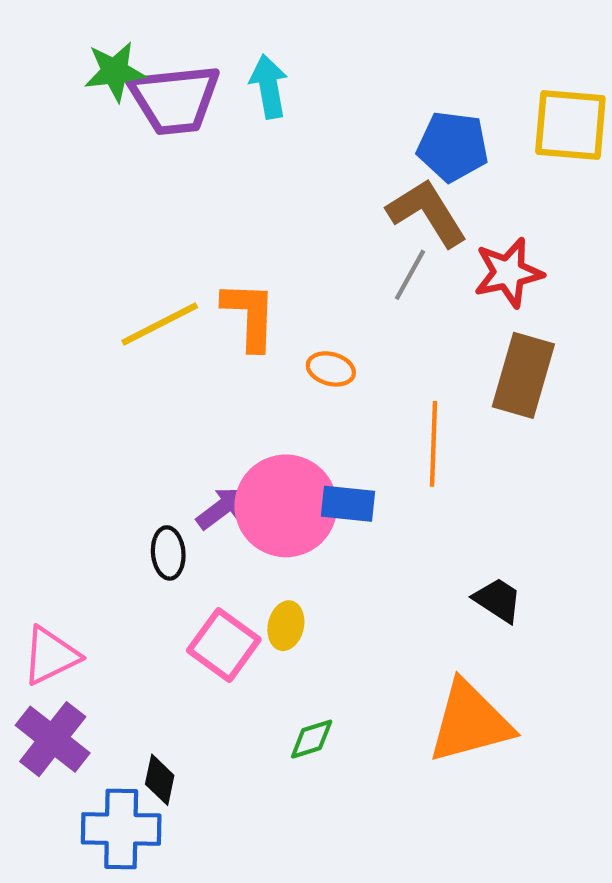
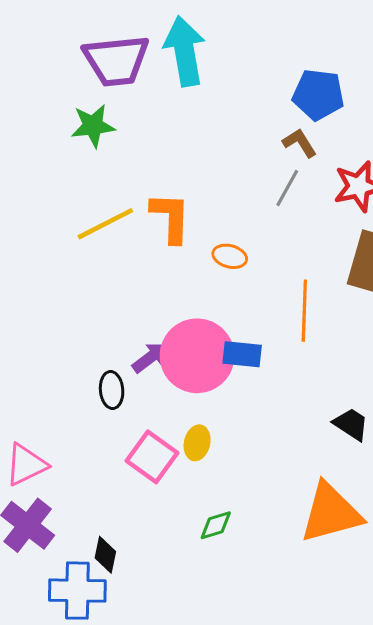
green star: (115, 72) -> (93, 126), moved
cyan arrow: (269, 87) -> (185, 51), size x1.5
brown L-shape: (427, 213) -> (300, 143), size x0.6

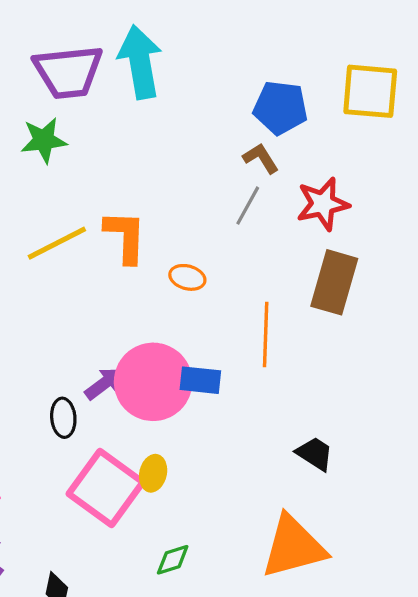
pink square: (152, 457) -> (106, 488), size x1.4

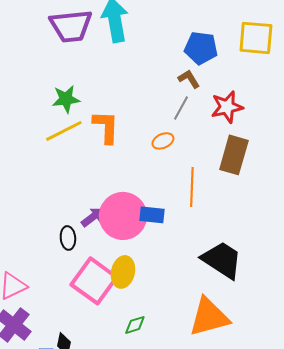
green star: (44, 140) -> (66, 99), moved
orange ellipse: (187, 277) -> (163, 141), moved, turned -40
black trapezoid: (315, 454) -> (222, 260), size x1.8
yellow ellipse: (153, 473) -> (123, 272), size x1.4

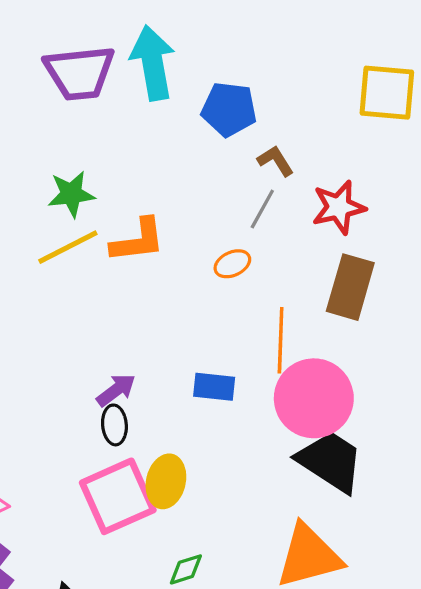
blue pentagon: (201, 48) -> (229, 109), moved
orange L-shape: (106, 127) -> (138, 241), turned 81
pink circle: (123, 216) -> (314, 398), moved
black ellipse: (68, 238) -> (114, 425), moved
pink square: (94, 281) -> (118, 496), turned 30

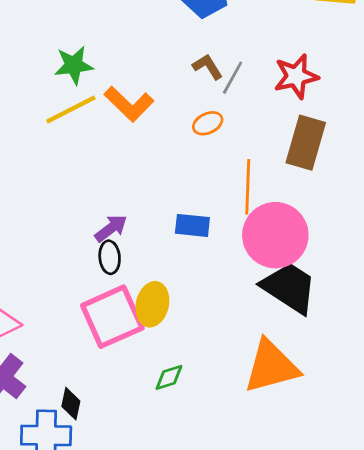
brown L-shape: (276, 161) -> (208, 67), moved
orange L-shape: (138, 241) -> (129, 104), turned 51

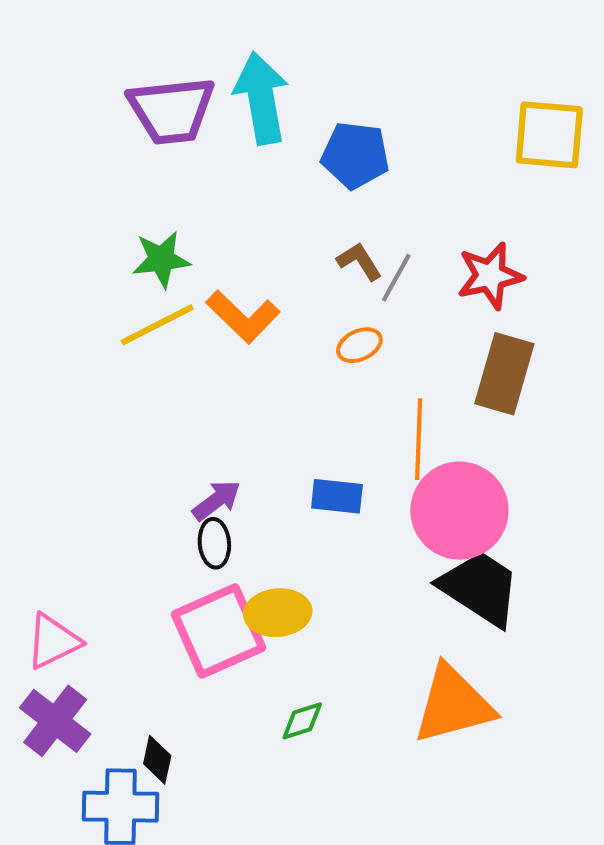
yellow ellipse: (152, 304) -> (278, 613), turned 72

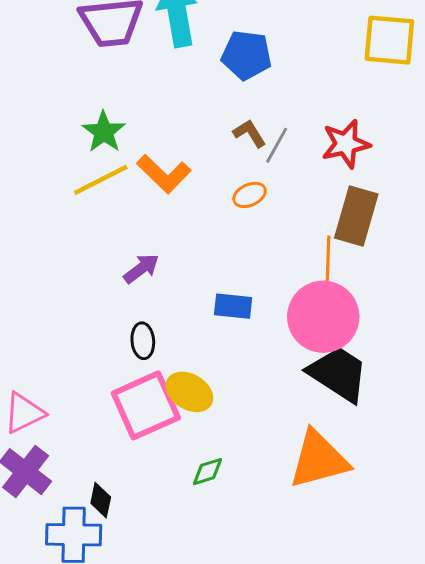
green star: (161, 259) -> (104, 132), turned -30
orange line: (419, 439) -> (328, 266), moved
purple arrow: (216, 500) -> (141, 269), moved
yellow ellipse: (278, 613) -> (189, 392), turned 36

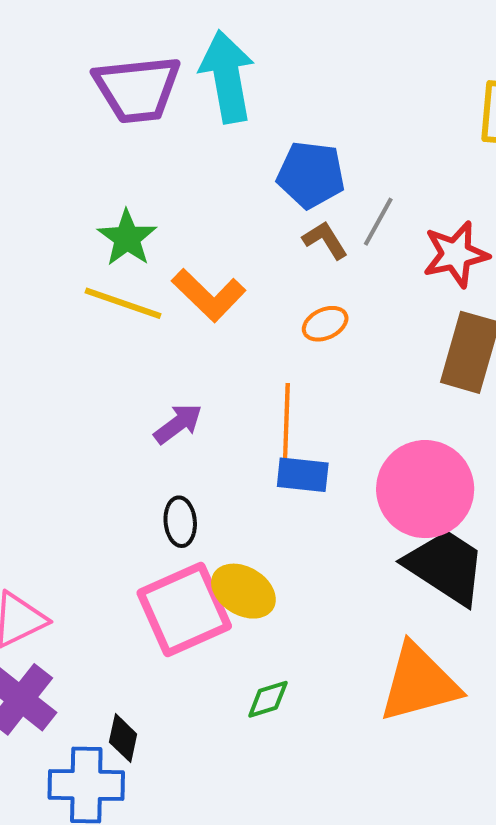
blue pentagon: (247, 55) -> (311, 175), moved
gray line: (277, 145) -> (378, 222), moved
yellow line: (101, 180) -> (123, 303), turned 46
orange line: (328, 266) -> (286, 424), moved

